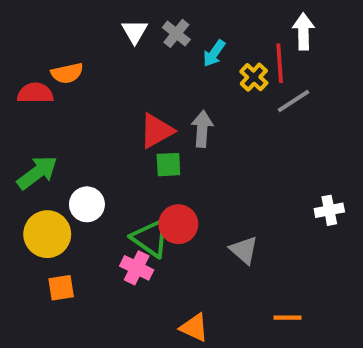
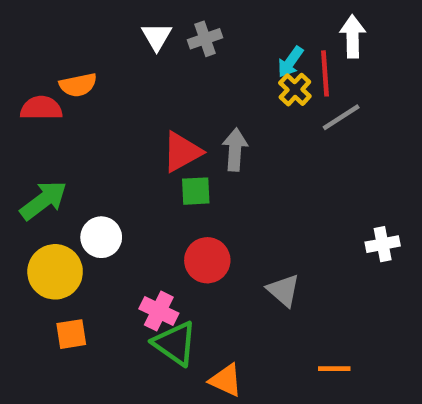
gray cross: (176, 33) -> (205, 39), turned 32
cyan arrow: (214, 53) -> (290, 62), moved
green triangle: (151, 238) -> (175, 343), moved

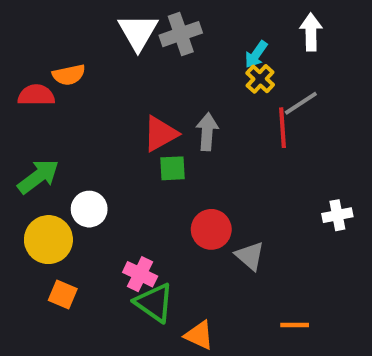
white triangle: (157, 37) -> (138, 32), size x1.5
gray cross: (205, 39) -> (181, 34), size x1.4
red line: (325, 73) -> (282, 128), moved
red circle: (207, 260) -> (211, 229), moved
orange square: (71, 334) -> (63, 295), turned 32

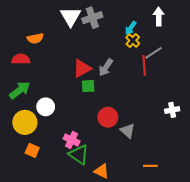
red semicircle: (36, 95) -> (21, 59), moved
gray arrow: (207, 132) -> (106, 67), turned -150

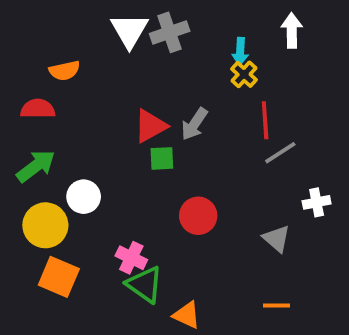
cyan arrow: (131, 28) -> (240, 51), turned -32
gray line: (153, 53) -> (280, 153), moved
gray triangle: (128, 131) -> (276, 239), moved
orange square: (32, 150) -> (59, 277), size x1.5

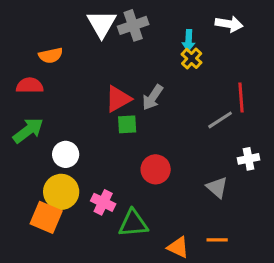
white arrow: (292, 30) -> (229, 24), turned 100
red line: (265, 120) -> (241, 97), moved
yellow circle: (45, 225) -> (61, 192), moved
green triangle: (145, 285) -> (133, 223), moved, turned -40
orange triangle: (187, 315) -> (178, 247), moved

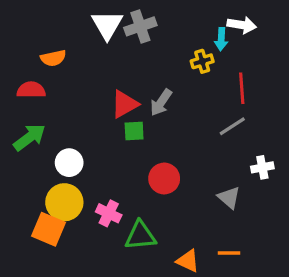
cyan arrow: (189, 40) -> (221, 39), moved
yellow cross: (192, 58) -> (202, 61), turned 30
red line: (241, 97) -> (242, 88), moved

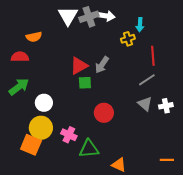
white arrow: (242, 25) -> (106, 16), moved
gray triangle: (229, 198) -> (145, 104), moved
orange line: (229, 253) -> (167, 160), moved

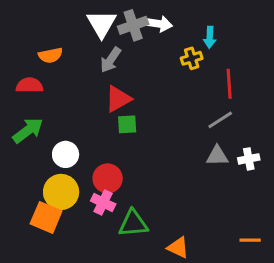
gray arrow: (102, 65) -> (111, 60), moved
gray triangle: (145, 104) -> (217, 156), turned -42
red circle: (104, 113) -> (108, 178), moved

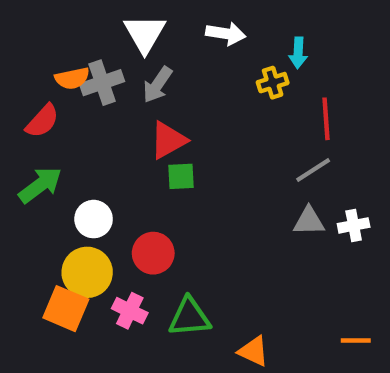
gray cross: (133, 25) -> (102, 83), moved
red semicircle: (29, 85) -> (42, 121), turned 132
pink cross: (103, 202) -> (130, 311), moved

